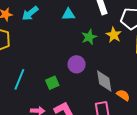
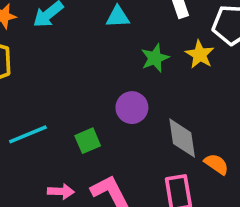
cyan line: (19, 79) -> (28, 134), turned 45

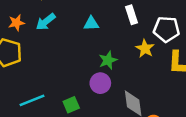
green star: (155, 58) -> (108, 60), moved

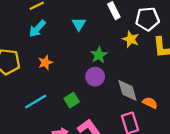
orange star: (16, 23) -> (45, 62), moved
cyan triangle: (91, 24) -> (79, 24), turned -48

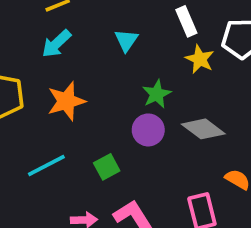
yellow star: (131, 39) -> (200, 59), moved
orange star: (45, 62) -> (66, 101), size x1.5
gray diamond: (127, 90) -> (203, 129), moved, turned -40

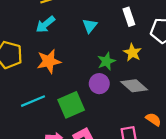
yellow star: (200, 59) -> (132, 53), moved
green square: (107, 167) -> (71, 105), size x1.6

